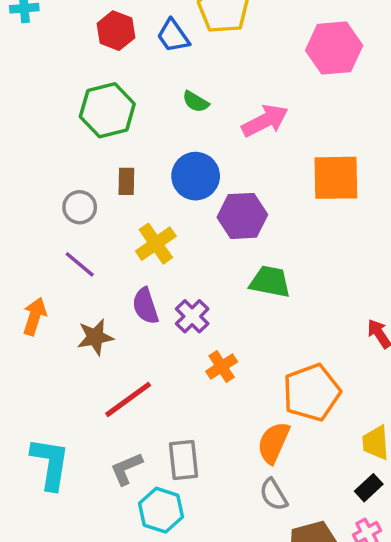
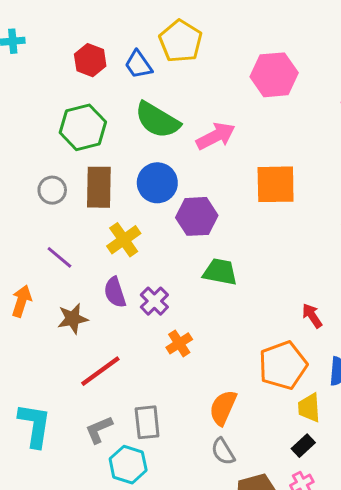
green semicircle: (196, 102) -> (157, 120), size x2.0
brown rectangle: (126, 181) -> (99, 187), size x1.8
gray circle: (80, 207) -> (52, 190), moved
orange pentagon: (312, 392) -> (283, 365), moved

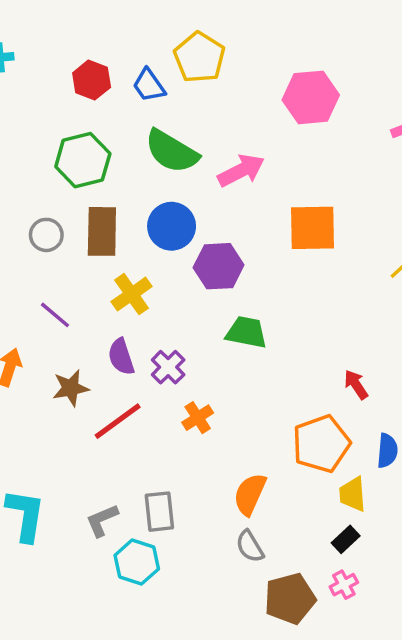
red line: (100, 371) -> (118, 421), moved

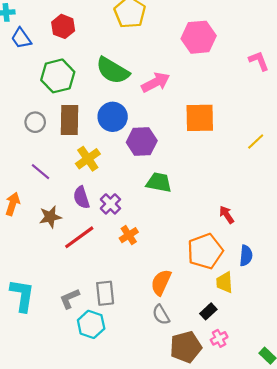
blue trapezoid: (149, 85) -> (21, 38), moved
black rectangle: (346, 539) -> (208, 311), moved

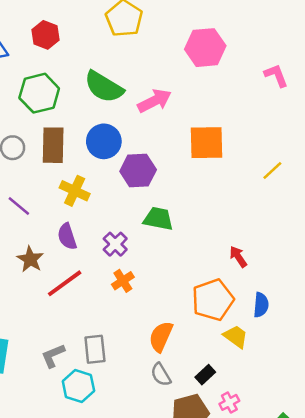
yellow cross: (88, 159) -> (75, 191), turned -30
purple cross: (110, 204) -> (115, 244), moved
brown star: (50, 217) -> (30, 259), turned -30
yellow trapezoid: (224, 282) -> (236, 337), turned 130
black rectangle: (208, 311) -> (205, 375), moved

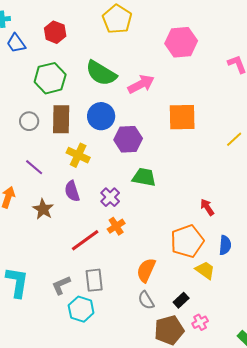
red line: (65, 283) -> (85, 240), moved

